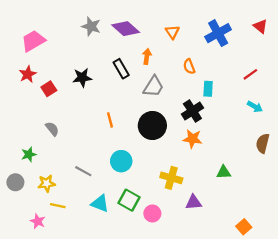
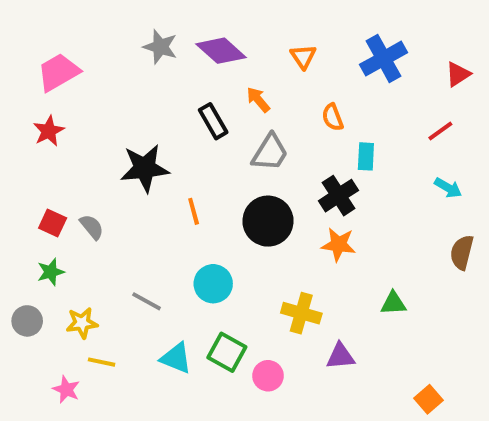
red triangle: (260, 26) -> (458, 74), moved, turned 48
orange arrow: (147, 56) -> (258, 100), turned -48
black star: (82, 78) -> (145, 168), moved, size x1.4
red square: (49, 89) -> (53, 223), moved, turned -32

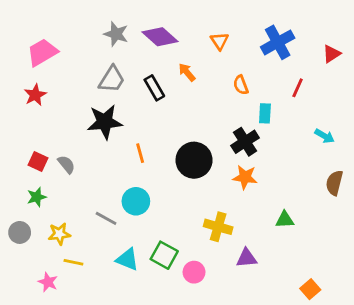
red line: (440, 131) -> (298, 88), moved, turned -30
gray trapezoid: (270, 153) -> (112, 79), moved
cyan circle: (213, 284) -> (136, 201), moved

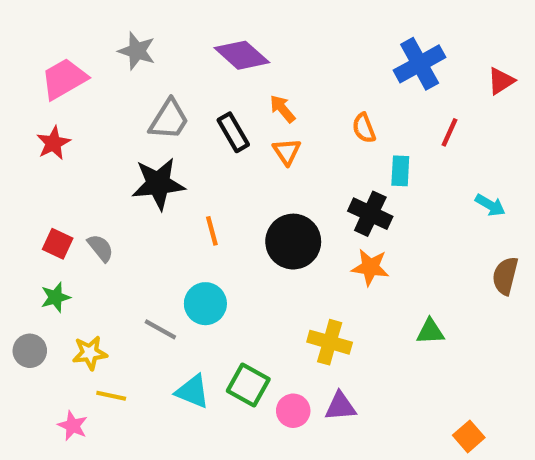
gray star: (116, 34) -> (137, 51), moved
orange triangle: (220, 41) -> (287, 152), moved
black cross: (245, 142) -> (370, 214), turned -32
purple triangle: (246, 258) -> (340, 406), moved

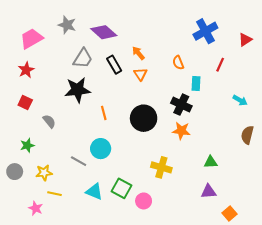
purple diamond: (242, 55) -> (104, 32), moved
red square: (58, 244) -> (25, 102), moved
purple triangle: (340, 406) -> (209, 192), moved

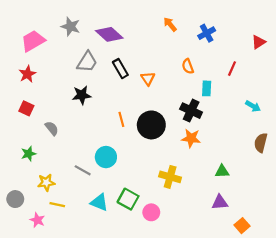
blue cross: (205, 31) -> (207, 33), moved, size x0.7
orange arrow: (138, 53) -> (170, 24), moved
black star: (78, 90) -> (82, 95), size x0.7
orange line: (104, 113) -> (121, 119), moved
gray circle: (15, 172) -> (15, 199), moved

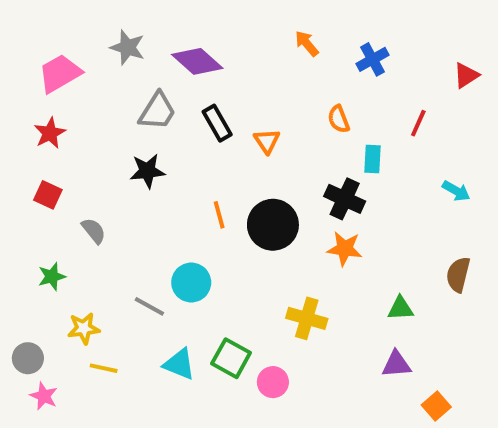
brown semicircle: (261, 143) -> (458, 275), moved
pink star: (37, 220) -> (44, 396), moved

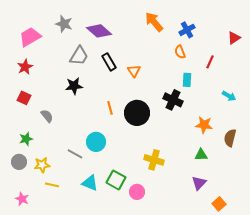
orange arrow: (307, 43) -> (154, 22), size x1.5
orange semicircle: (339, 119) -> (180, 52), moved
orange star: (345, 249) -> (204, 125), moved
gray circle: (28, 358) -> (19, 162), moved
purple triangle: (396, 364) -> (199, 183), turned -42

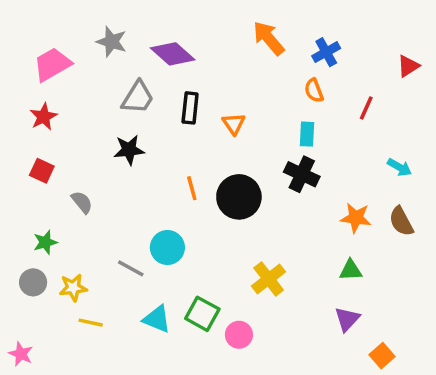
black rectangle: (109, 62) -> (190, 108), turned 36
cyan rectangle: (187, 80) -> (307, 134), moved
brown semicircle: (230, 138) -> (401, 221), moved, turned -42
yellow cross: (154, 160) -> (269, 279), turned 36
pink star: (22, 199) -> (21, 354), moved

